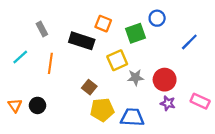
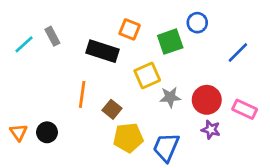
cyan line: (20, 57) -> (24, 44), moved
orange line: (50, 63) -> (82, 94), moved
pink rectangle: (200, 101) -> (245, 109), moved
blue trapezoid: (132, 117) -> (166, 147), turned -70

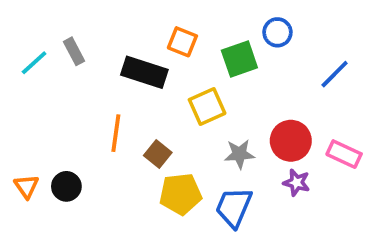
gray star: (170, 97) -> (239, 154), moved

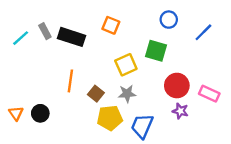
green square: (239, 59) -> (156, 51), moved, turned 35
black rectangle: (144, 72) -> (72, 37), moved
blue line: (335, 74) -> (203, 32), moved
gray star: (239, 154) -> (127, 94), moved

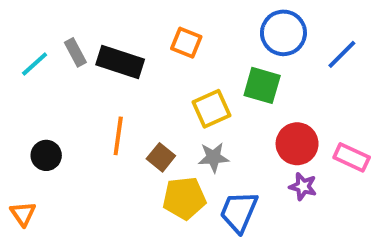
blue circle: (169, 20) -> (283, 33), size x1.5
orange triangle: (16, 113) -> (23, 214), moved
black circle: (40, 113) -> (46, 155), moved

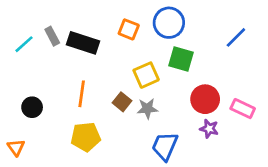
blue circle: (283, 33) -> (169, 23), moved
brown square: (161, 157) -> (122, 102), moved
yellow pentagon: (184, 198) -> (86, 137), moved

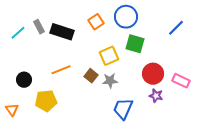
orange square: (129, 29) -> (96, 22), turned 35
orange line: (82, 94) -> (61, 70), turned 60
yellow pentagon: (86, 137) -> (46, 101), moved

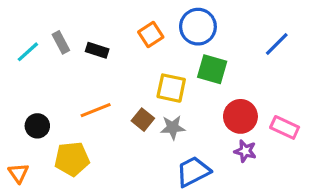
black rectangle: (62, 32) -> (97, 50), size x0.6
yellow square: (109, 56) -> (171, 88), turned 36
blue trapezoid: (123, 109) -> (193, 172), turned 40

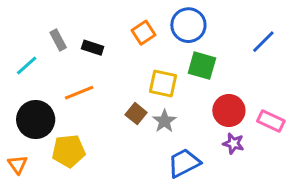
cyan line: (28, 52) -> (27, 66), moved
orange line: (96, 110) -> (79, 93), moved
black circle: (37, 126) -> (36, 120), size x1.6
gray star: (173, 127) -> (164, 121), turned -30

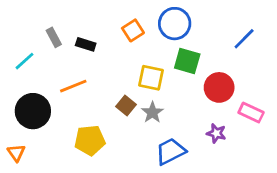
red circle: (229, 111) -> (219, 87), moved
yellow pentagon: (69, 151) -> (90, 140), moved

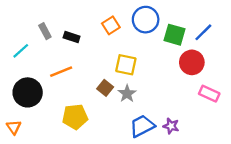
green square: (187, 61) -> (174, 35), moved
red circle: (219, 87) -> (192, 62), moved
purple star: (216, 133) -> (171, 126), moved

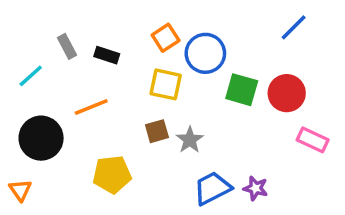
blue circle: (146, 20) -> (205, 53), moved
blue line: (203, 32) -> (294, 27), moved
green square: (174, 35) -> (242, 90), moved
yellow square: (126, 65) -> (166, 84), moved
brown square: (105, 88) -> (157, 131), turned 35

